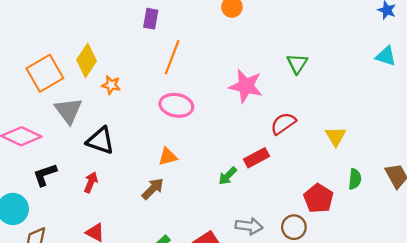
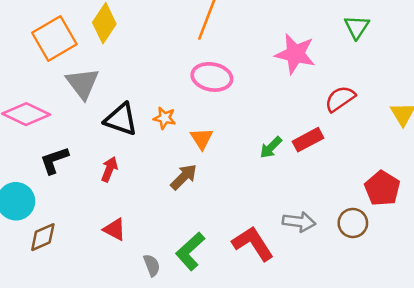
orange star: (111, 85) -> (165, 118), moved
orange triangle: (168, 157) -> (202, 138), turned -48
green arrow: (228, 176) -> (271, 147), moved

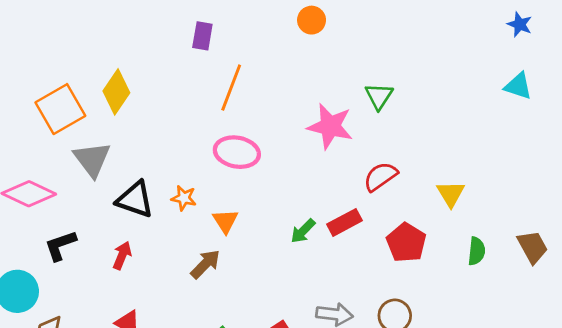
green triangle: (357, 27) -> (379, 96), moved
red pentagon: (382, 188) -> (406, 243), moved

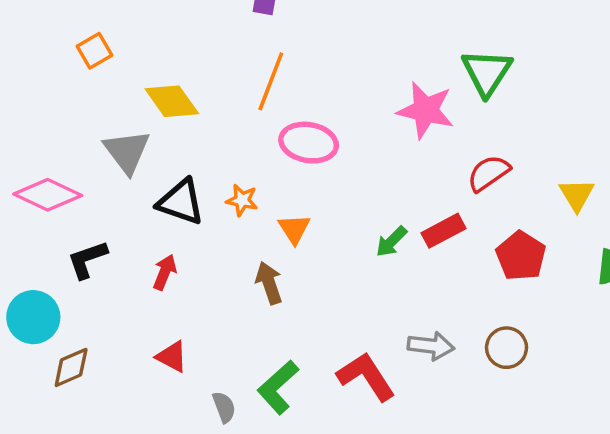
orange line: (231, 88) -> (271, 81), moved
yellow diamond: (116, 92) -> (172, 101), moved, turned -69
green triangle: (379, 96) -> (487, 72), size x1.4
orange square: (60, 109) -> (94, 51), moved, size x0.6
brown arrow: (205, 264) -> (269, 283), turned -64

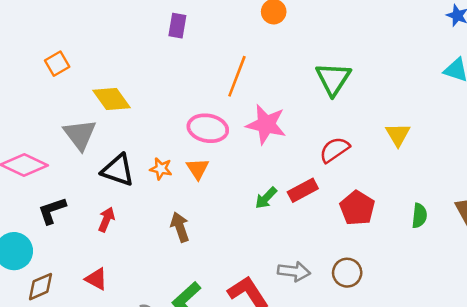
orange line: (271, 81) -> (237, 76), moved
pink star: (426, 110) -> (266, 124), moved
yellow triangle: (577, 195) -> (398, 135), moved
orange triangle: (294, 229) -> (198, 169), moved
red triangle: (172, 357) -> (96, 279), moved

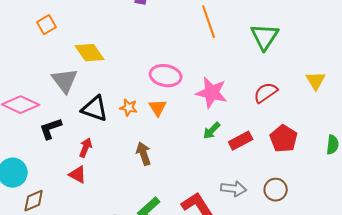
orange line: (237, 76) -> (209, 22), moved, turned -40
pink star: (266, 124) -> (212, 93), moved
red rectangle: (303, 190) -> (241, 141), moved
black L-shape: (52, 211) -> (51, 129), moved
red triangle: (96, 279) -> (78, 175), moved

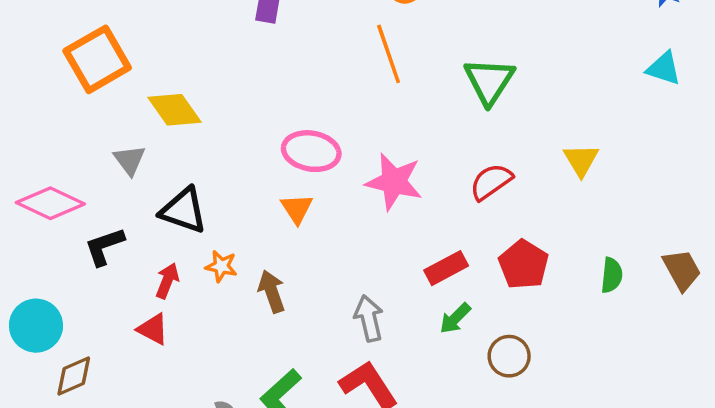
orange square: (47, 25) -> (97, 59), size x1.8
gray triangle: (65, 81) -> (130, 160), size x0.7
orange star: (129, 108) -> (221, 266), moved
green arrow: (212, 131) -> (455, 318), moved
gray arrow: (234, 189) -> (369, 318), moved, turned -110

